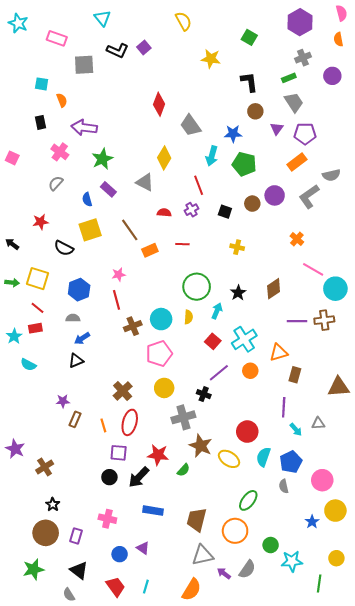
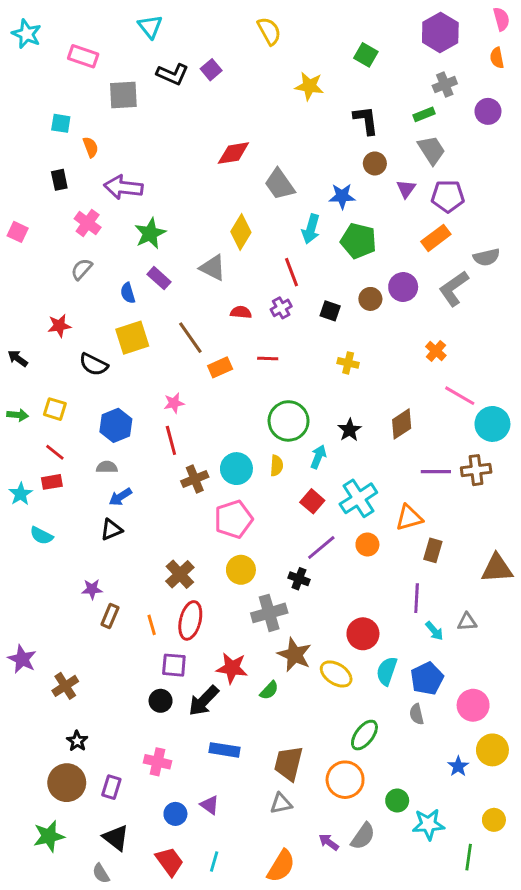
red diamond: (159, 104) -> (233, 153), turned 60
yellow square: (37, 279) -> (55, 409), size x0.7
gray triangle: (203, 555) -> (281, 803), moved, size x0.7

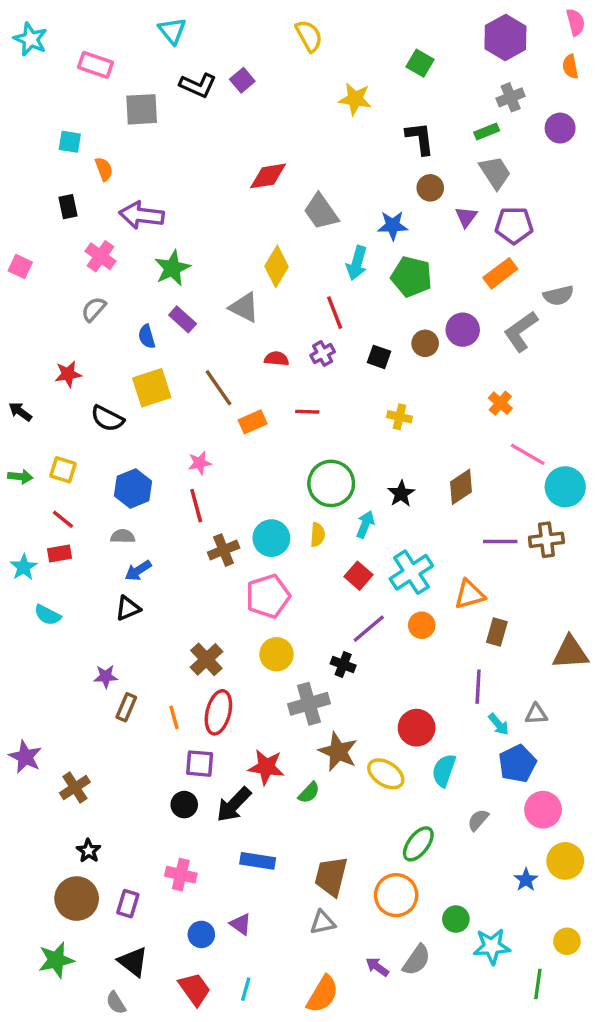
blue pentagon: (427, 678) -> (517, 764), moved
gray semicircle: (417, 714) -> (478, 820), turned 54

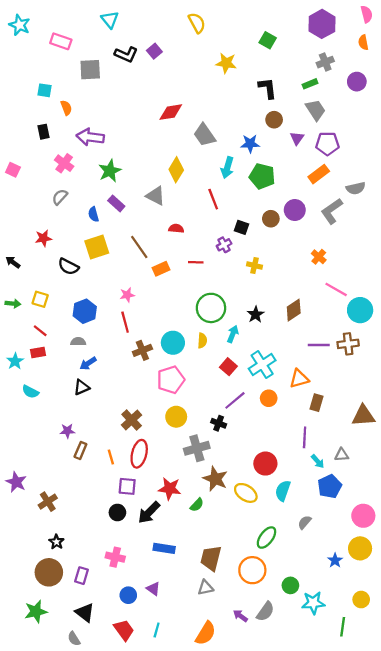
purple cross: (323, 354) -> (224, 245), moved
pink circle: (543, 810) -> (363, 516), moved

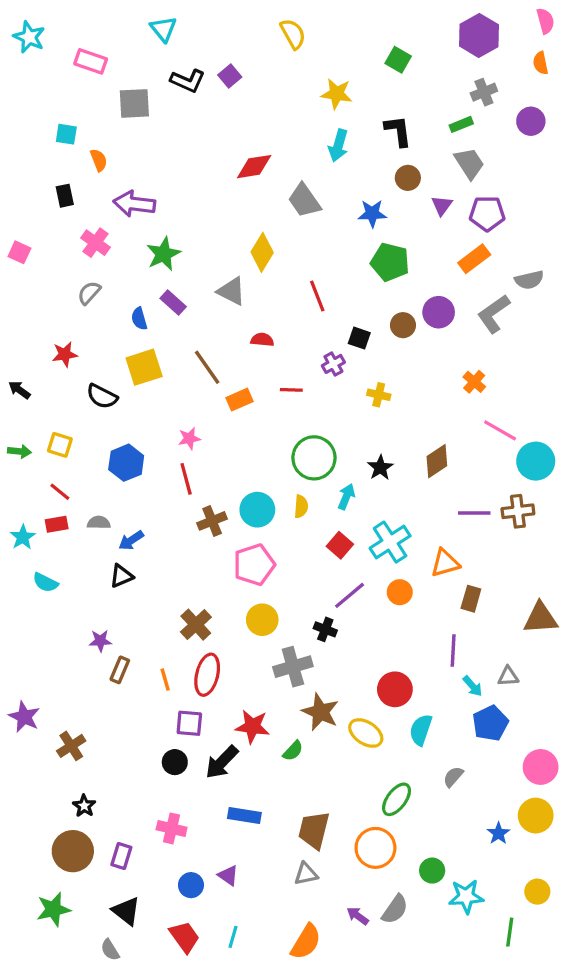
cyan arrow: (227, 168) -> (338, 146), moved
gray semicircle: (78, 342) -> (99, 523), moved

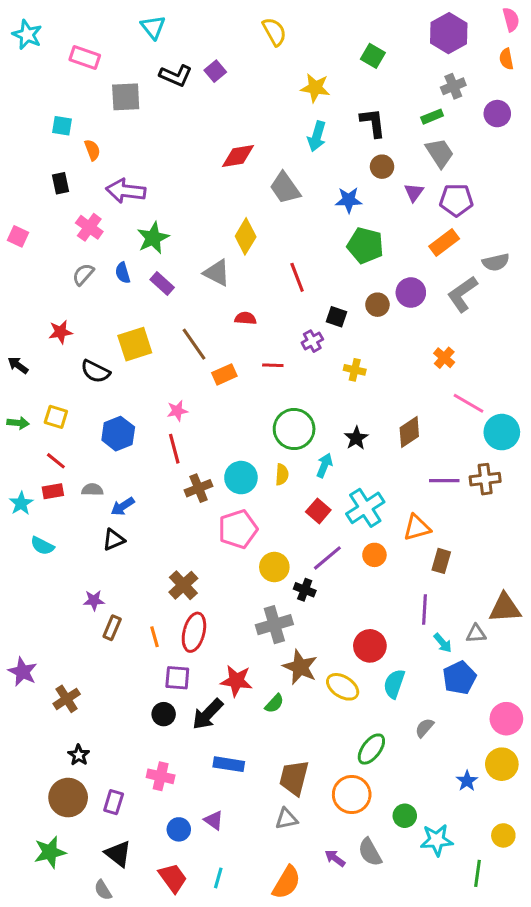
blue semicircle: (139, 319) -> (123, 273), moved
brown triangle: (541, 618) -> (505, 608), moved
yellow circle: (262, 620) -> (274, 567), moved
gray semicircle: (395, 909) -> (370, 852), turned 116

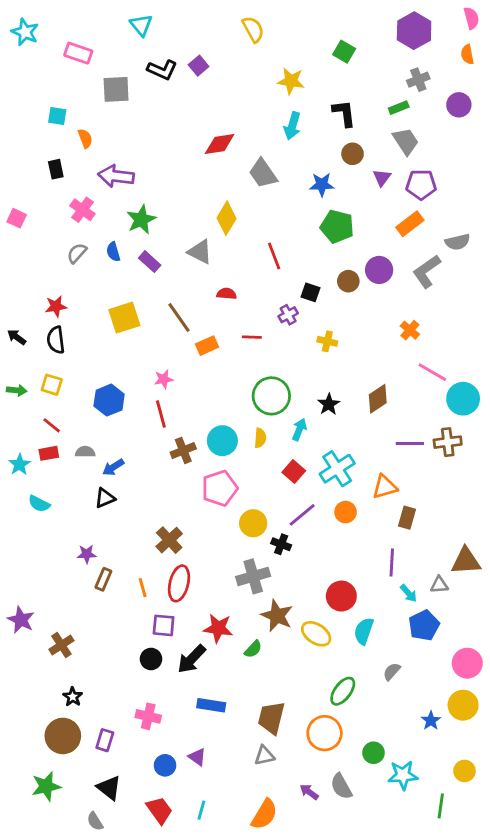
black semicircle: (95, 371) -> (56, 340), moved, turned 56

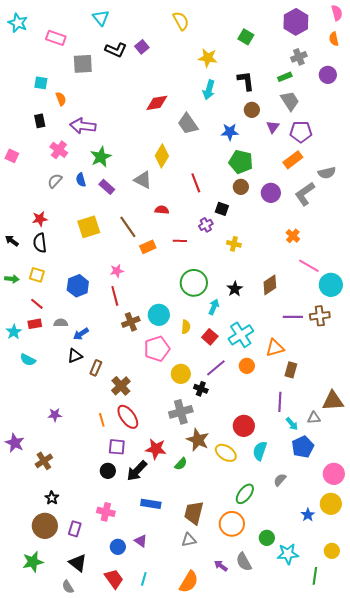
brown circle: (348, 281) -> (241, 187), moved
yellow semicircle: (260, 438) -> (186, 327), moved
purple star: (87, 554) -> (55, 415), moved
brown rectangle: (103, 579) -> (96, 368), moved
red ellipse: (179, 583) -> (128, 417), turned -50

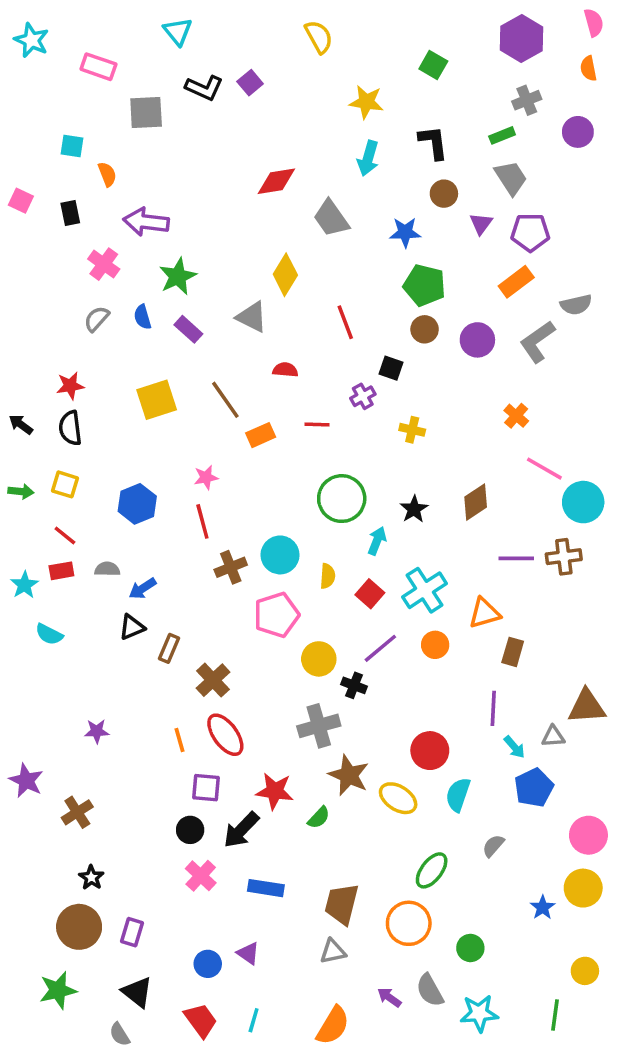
pink square: (12, 156) -> (21, 201), moved
pink cross: (106, 512) -> (201, 876), moved, turned 30
cyan star: (288, 554) -> (479, 1013), moved

